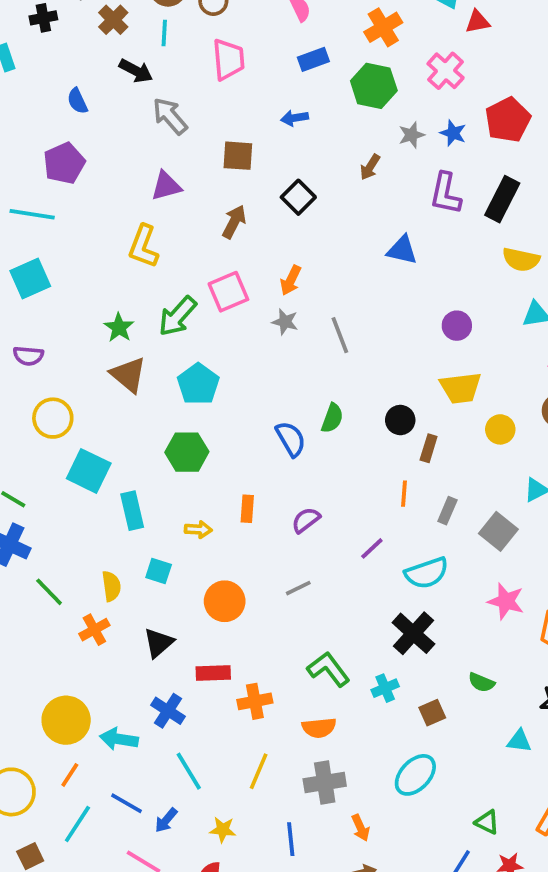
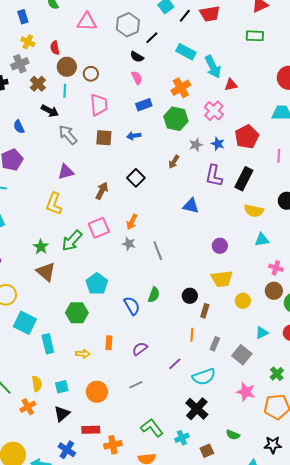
brown square: (238, 156) -> (104, 138), moved
cyan pentagon: (198, 384) -> (97, 284), moved
cyan square: (159, 571) -> (62, 387), moved, turned -32

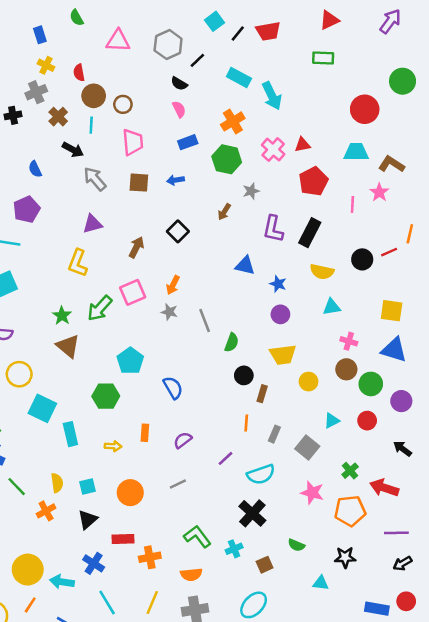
red triangle: (231, 85) -> (302, 145), moved
blue star: (218, 144) -> (278, 284), moved
green semicircle: (154, 295) -> (232, 342), moved

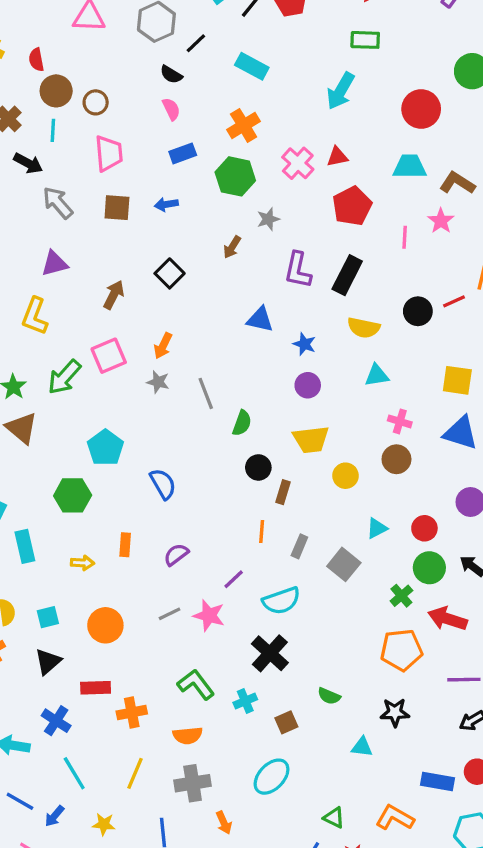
cyan arrow: (272, 96) -> (341, 91), moved, turned 56
green circle: (371, 384) -> (429, 568), moved
pink star: (312, 493) -> (209, 615), moved

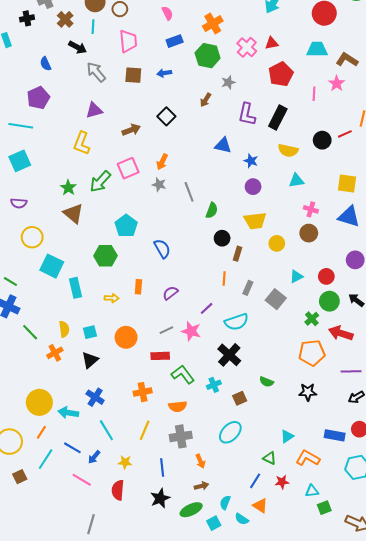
brown arrow: (114, 295) -> (131, 130), turned 42
red rectangle: (96, 688) -> (160, 356), moved
cyan triangle: (362, 747) -> (287, 436), moved, turned -40

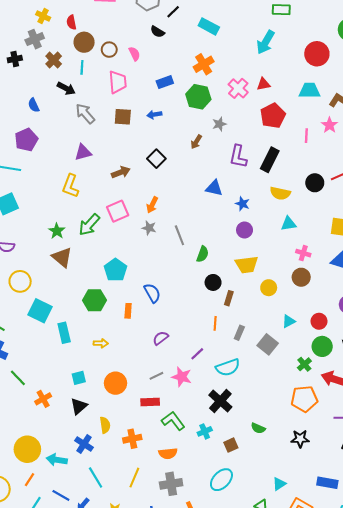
pink semicircle: (167, 13) -> (134, 54), moved
orange rectangle: (138, 287) -> (128, 311), moved
yellow semicircle: (64, 329) -> (105, 425), moved

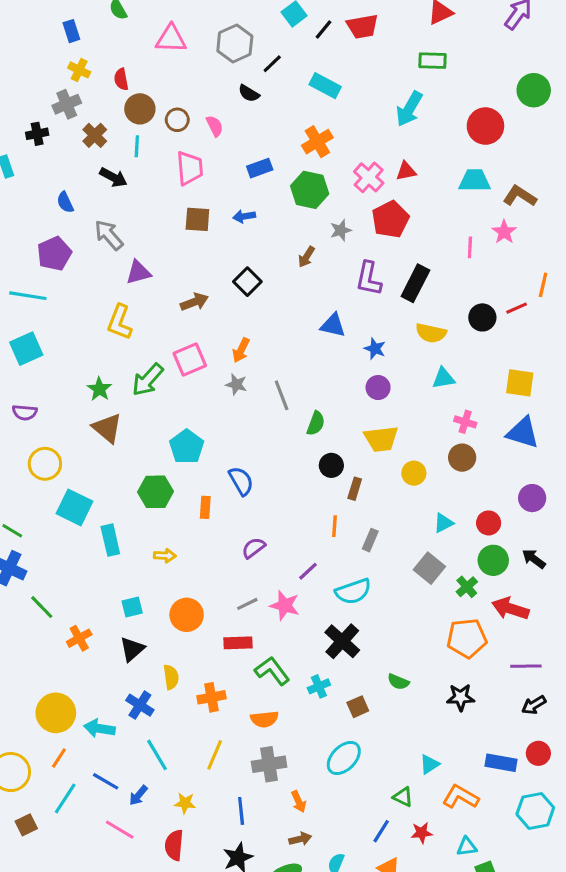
gray arrow: (85, 114) -> (109, 235), moved
red pentagon: (273, 116) -> (390, 219), moved
gray square: (268, 344) -> (429, 568), moved

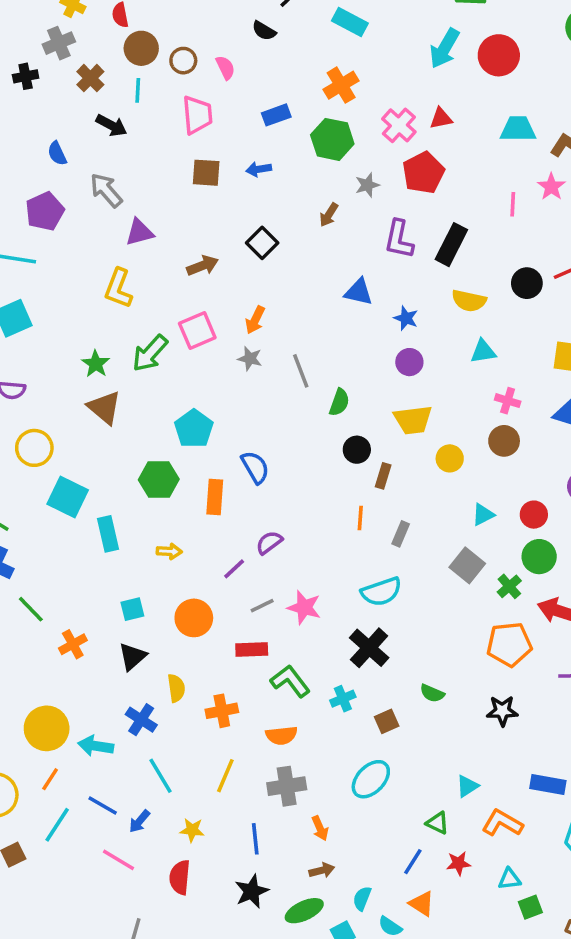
red circle: (485, 126) -> (499, 55), moved
orange rectangle: (205, 507) -> (215, 497), size x1.4
purple line: (308, 571) -> (234, 569), moved

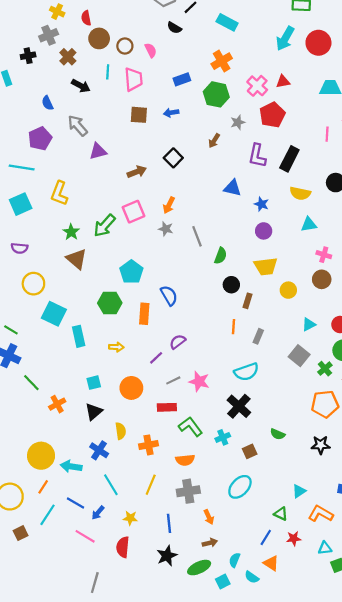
cyan line: (138, 90) -> (108, 72), moved
yellow L-shape: (118, 288) -> (59, 193), moved

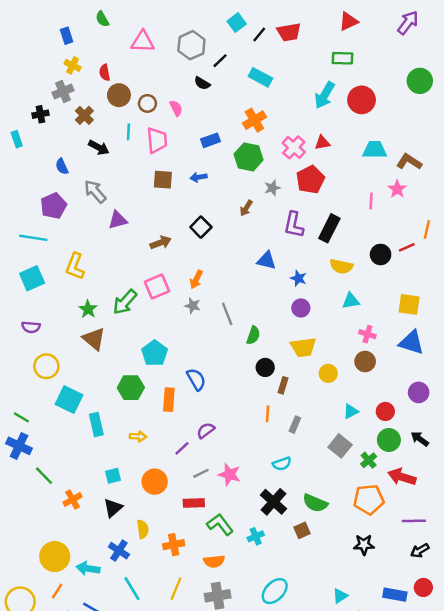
cyan semicircle: (246, 372) -> (282, 464), size x0.7
green semicircle: (278, 434) -> (315, 503), moved, size x1.5
brown square: (250, 451) -> (302, 530), moved

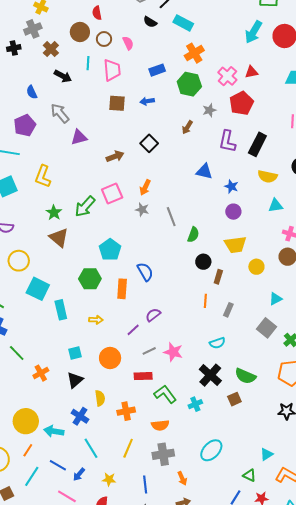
red semicircle: (105, 73) -> (97, 13), moved
cyan rectangle: (260, 77) -> (183, 23), moved

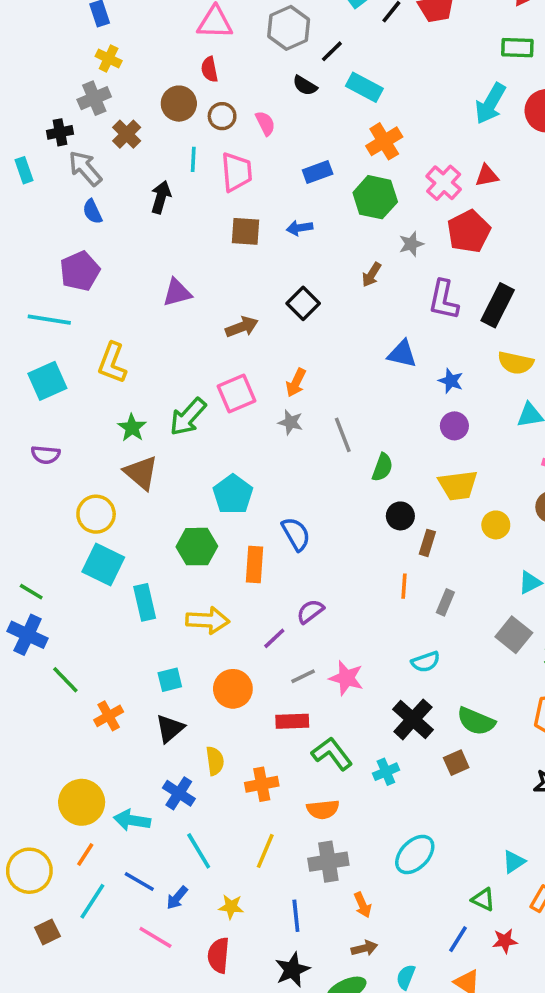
black arrow: (63, 76) -> (161, 197), moved, turned -102
gray arrow: (60, 113) -> (85, 168), moved
yellow circle: (19, 261) -> (96, 514), moved
yellow arrow: (96, 320) -> (208, 620), size x1.6

